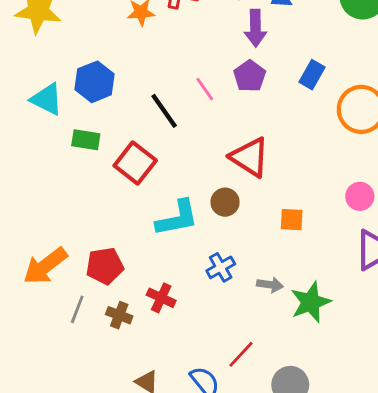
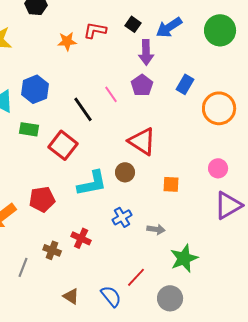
red pentagon: (105, 266) -> (42, 199), moved
green star: (311, 302) -> (184, 258), moved
gray line: (77, 309) -> (23, 267), moved

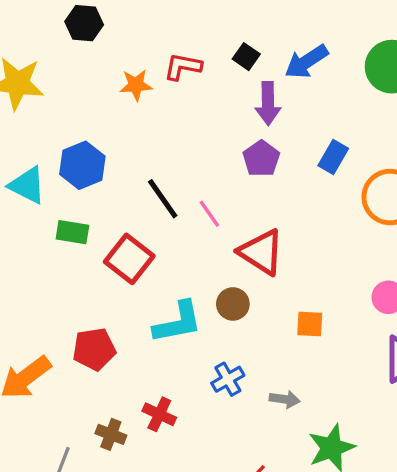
pink line: (111, 94) -> (209, 214), moved

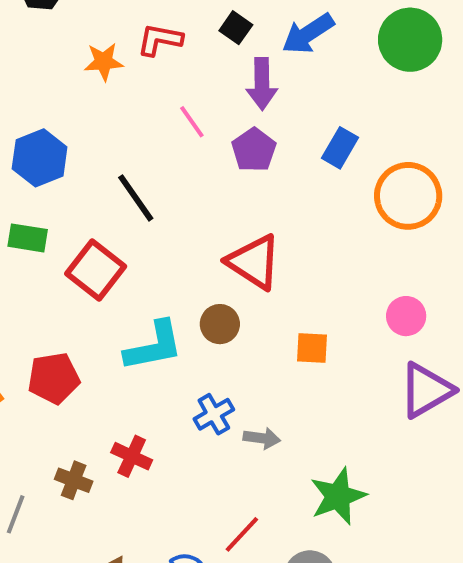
pink line: (209, 214) -> (192, 122), moved
gray arrow: (285, 399) -> (262, 438), moved

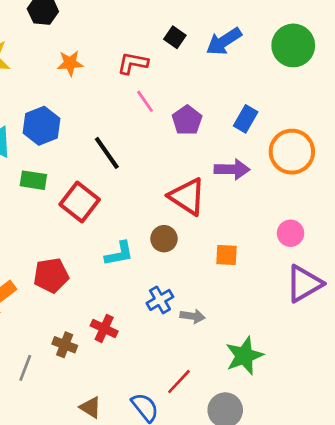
red L-shape: (160, 40) -> (133, 63), moved
orange star: (104, 62) -> (70, 63), moved
purple arrow: (262, 84) -> (232, 169), moved, turned -88
cyan L-shape: (154, 346) -> (119, 254), size x0.7

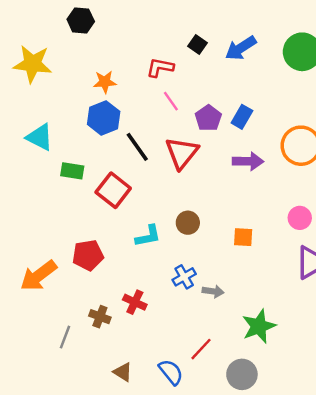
orange star: (70, 63) -> (105, 82), moved
blue rectangle: (246, 119) -> (242, 117), moved
blue hexagon: (42, 126) -> (104, 118), moved
red triangle: (187, 196) -> (182, 153), moved, turned 36

